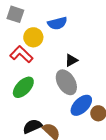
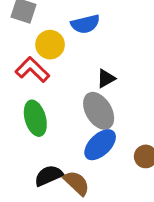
green ellipse: (23, 87) -> (35, 118), turned -60
blue ellipse: (81, 105) -> (100, 145), moved

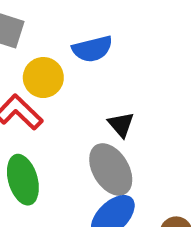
black triangle: (106, 78) -> (121, 125), turned -42

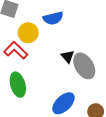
gray ellipse: (111, 169) -> (84, 66), moved

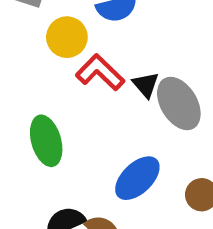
red L-shape: (16, 50) -> (100, 72), moved

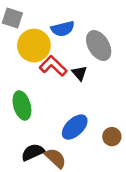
yellow circle: (67, 37) -> (34, 46), size x1.4
gray ellipse: (179, 103) -> (99, 46), moved

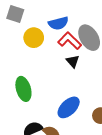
yellow circle: (34, 46) -> (34, 38), size x0.7
red L-shape: (53, 66) -> (70, 41), moved

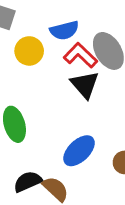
black triangle: (73, 61) -> (85, 85), size x1.5

